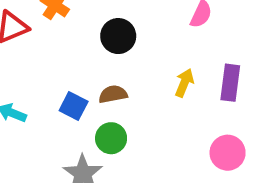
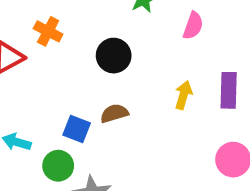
green circle: (111, 138) -> (58, 166), moved

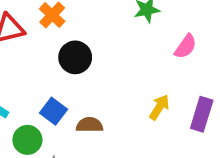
black circle: (114, 56) -> (75, 57), moved
brown semicircle: (114, 113) -> (89, 125), moved

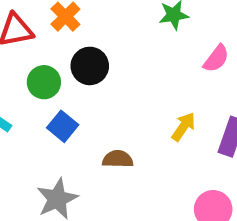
brown semicircle: (89, 125) -> (118, 159), moved
green circle: (27, 140) -> (44, 82), moved

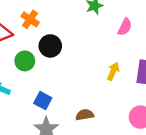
blue square: (63, 126) -> (43, 101), moved
brown semicircle: (118, 159) -> (85, 115), moved

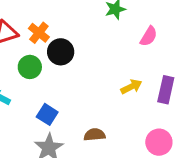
orange cross: (30, 19) -> (39, 33), moved
yellow arrow: (113, 71) -> (131, 87), turned 36

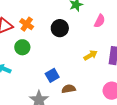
black circle: (61, 52) -> (60, 28), moved
blue square: (47, 114) -> (52, 75), moved, turned 32

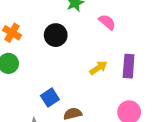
pink semicircle: (100, 21) -> (107, 22), turned -72

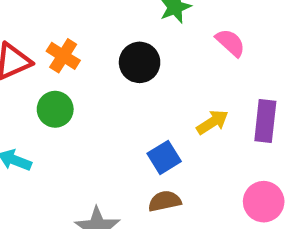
blue square: (50, 98) -> (164, 157), moved

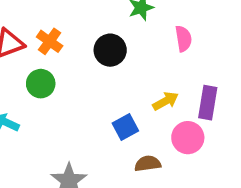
pink semicircle: (230, 43) -> (183, 39), turned 35
brown semicircle: (165, 201) -> (148, 164), moved
pink circle: (264, 202) -> (188, 138), moved

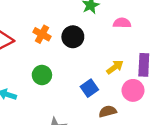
pink semicircle: (183, 39) -> (122, 23), turned -72
orange cross: (50, 41) -> (42, 34), moved
green circle: (41, 84) -> (42, 75), moved

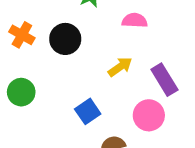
purple rectangle: (144, 65) -> (164, 80), turned -35
yellow arrow: (115, 67) -> (120, 67), moved

